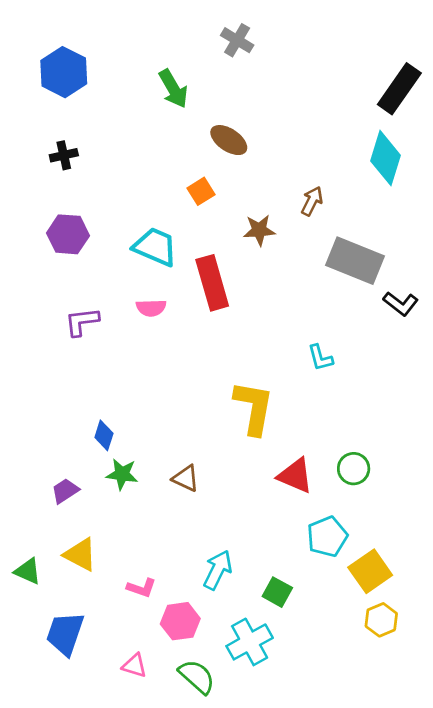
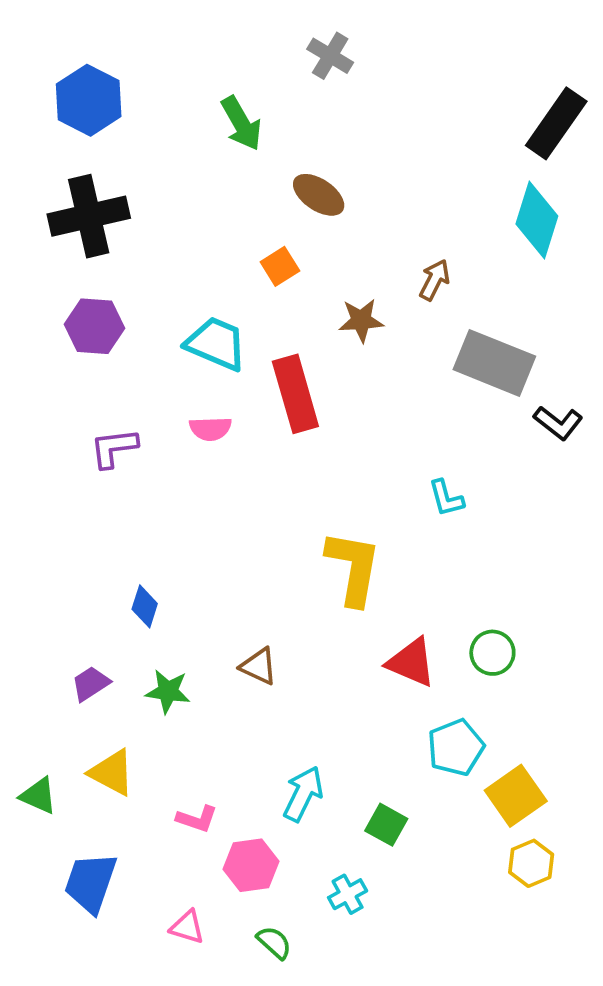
black cross: (64, 155) -> (89, 216), size x2.0
green star: (122, 474) -> (168, 691), moved
cyan cross: (250, 642) -> (348, 894), size x0.6
green semicircle: (197, 677) -> (274, 943), size x0.7

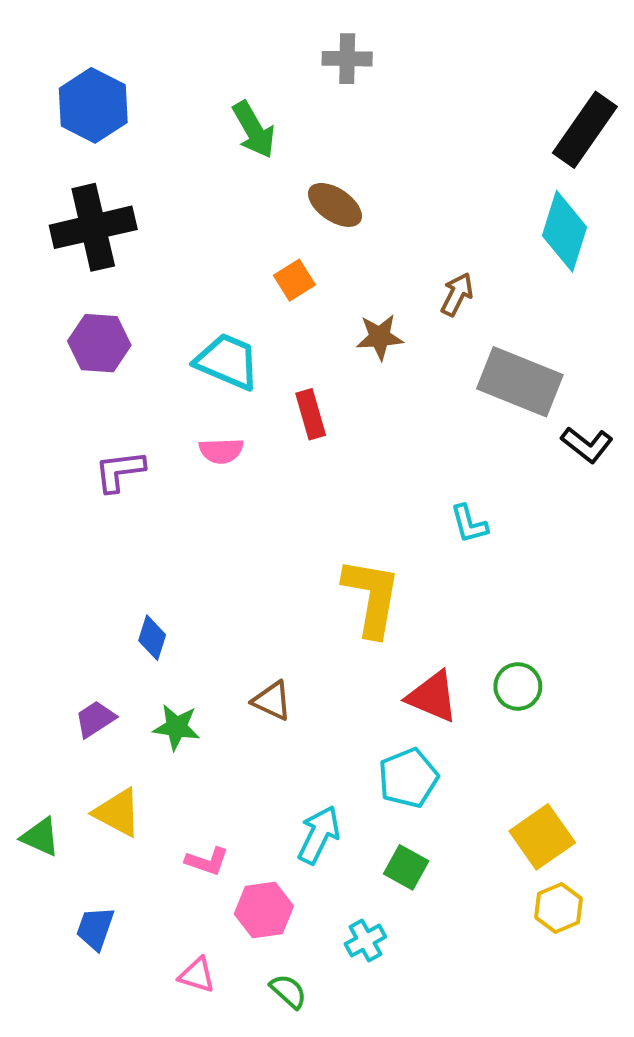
gray cross: (330, 56) -> (347, 59), turned -30
red rectangle: (295, 394) -> (311, 414), size x0.6
cyan pentagon: (456, 747) -> (408, 778), moved
blue trapezoid: (91, 883) -> (95, 928), size x0.7

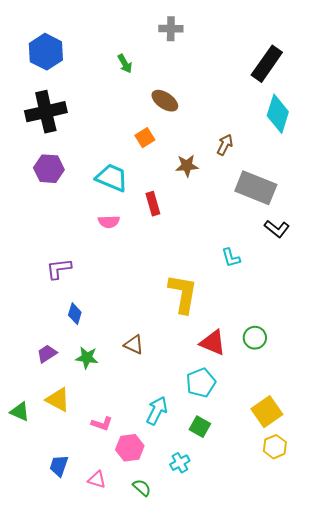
green arrow: (254, 130) -> (125, 64), size x0.7
black rectangle: (585, 130) -> (267, 64), moved
black L-shape: (587, 445) -> (277, 229), moved
purple L-shape: (120, 471) -> (59, 269), moved
blue trapezoid: (95, 928) -> (59, 466), moved

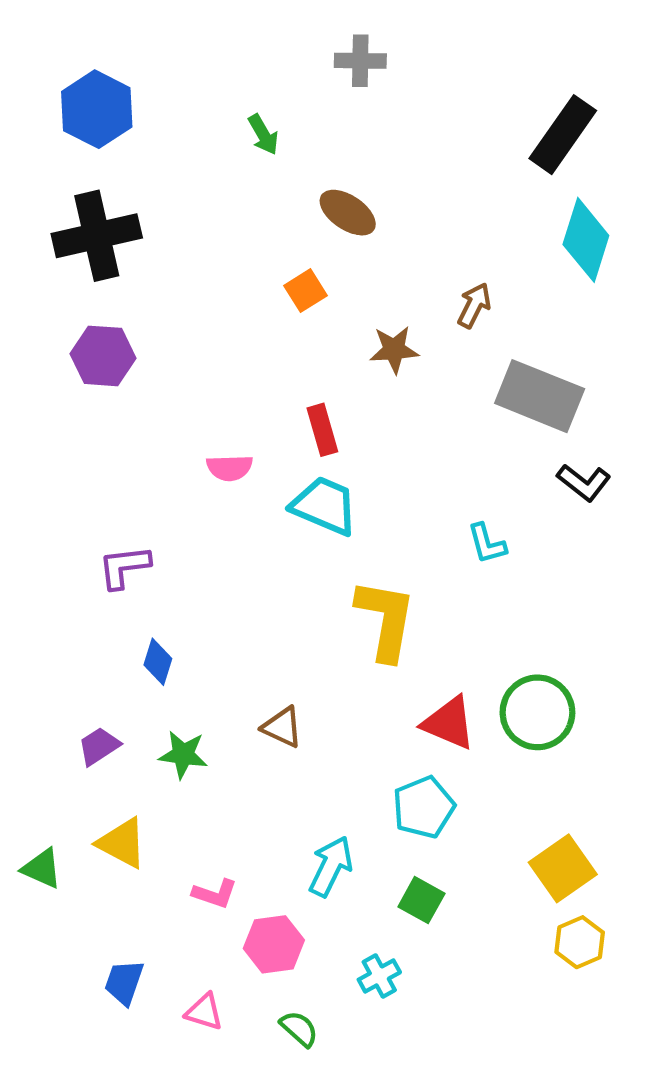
cyan trapezoid: (112, 178) -> (324, 506), moved
green circle: (255, 338) -> (537, 712), size x1.5

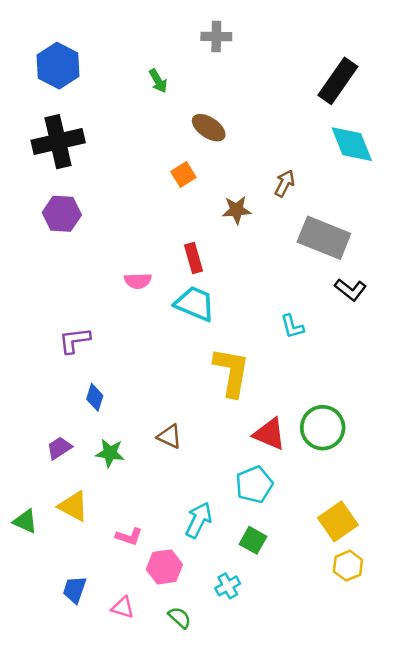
cyan diamond: (586, 240) -> (352, 144), turned -39

